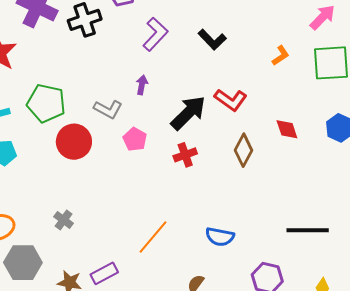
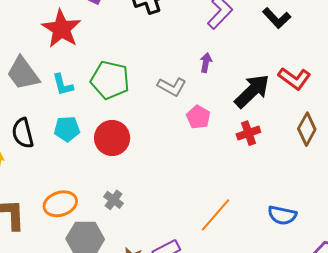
red circle: (74, 142) -> (112, 138), moved
gray cross: (64, 220) -> (114, 200), moved

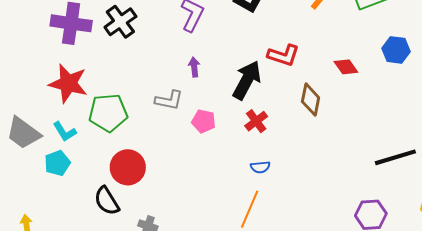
red star: (61, 29) -> (68, 83), moved
cyan pentagon: (67, 129) -> (57, 163), moved
black semicircle: (23, 133) -> (107, 201), moved
blue semicircle: (282, 215) -> (260, 167), moved, size x0.7

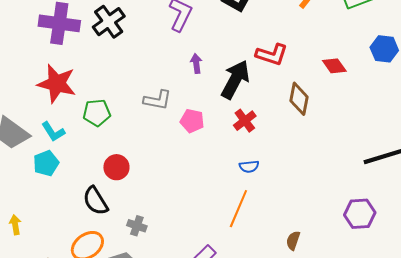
purple arrow: (194, 67) -> (196, 63), moved
green pentagon: (108, 113) -> (97, 113), size x0.7
red circle: (128, 167) -> (116, 167), size x0.7

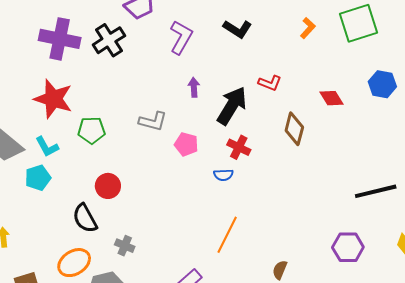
red L-shape: (272, 55) -> (270, 83), size x0.7
red cross: (245, 121) -> (239, 147), turned -30
blue semicircle: (249, 166) -> (223, 175), moved

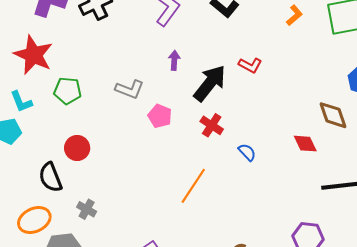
red diamond: (332, 98) -> (305, 144), moved
brown diamond: (294, 129) -> (333, 115), moved, turned -40
blue semicircle: (223, 175) -> (247, 152), moved, turned -138
orange line: (227, 235) -> (193, 186), moved

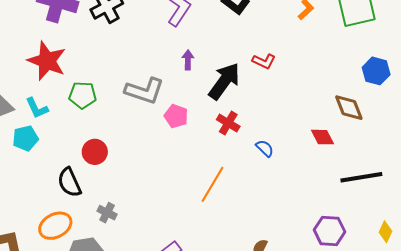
gray L-shape: (130, 89) -> (144, 91), size x1.4

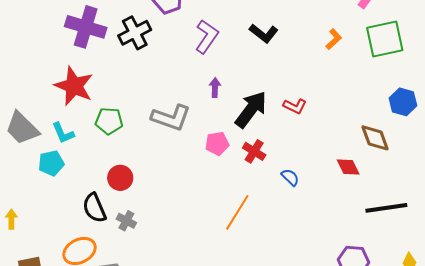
red L-shape: (264, 61) -> (295, 106), moved
pink pentagon: (176, 116) -> (217, 144), moved, turned -30
gray cross: (107, 213) -> (126, 221), moved

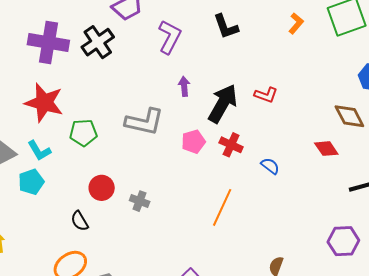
black L-shape: (264, 33) -> (226, 26), turned 40
black semicircle: (94, 208) -> (80, 221), size x0.7
gray cross: (126, 221) -> (140, 201), moved

